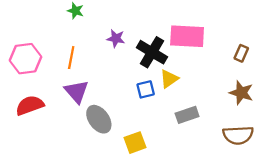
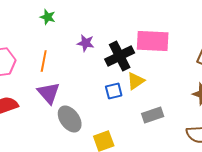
black cross: (152, 52) -> (120, 56), turned 32

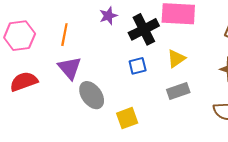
purple star: (86, 43) -> (108, 16), turned -30
yellow triangle: (136, 81) -> (176, 59), moved

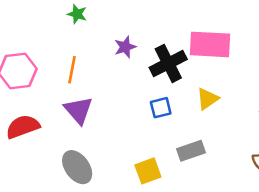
gray rectangle: (178, 91) -> (191, 151), moved
gray ellipse: (92, 95) -> (77, 167), moved

